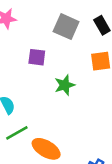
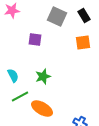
green star: (65, 85) -> (43, 76), moved

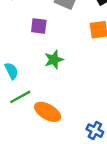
green star: (43, 76) -> (54, 60), moved

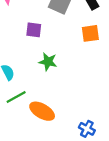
green star: (54, 60) -> (48, 62), turned 30

